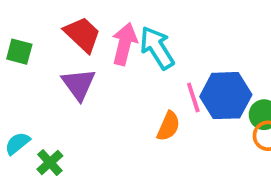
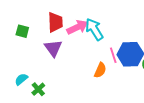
red trapezoid: (82, 34) -> (55, 22), turned 45
pink arrow: (124, 44) -> (77, 27), turned 50

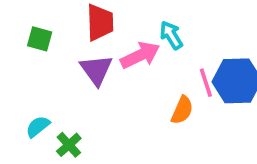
pink arrow: (77, 27) -> (140, 55), moved
cyan arrow: (94, 29) -> (171, 35), size x0.7

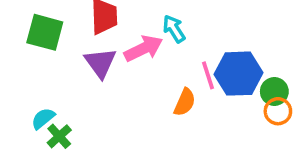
green square: (40, 39) -> (45, 32), size x1.5
green cross: (69, 145) -> (59, 136), moved

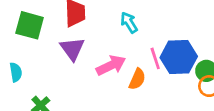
pink arrow: (143, 48) -> (111, 65), moved
cyan semicircle: (43, 118) -> (16, 72), moved, turned 120

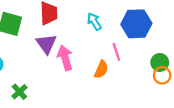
blue hexagon: (179, 57) -> (136, 24), moved
pink arrow: (111, 65) -> (65, 58), moved, turned -80

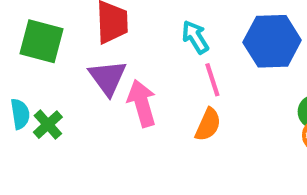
pink line: (116, 52) -> (212, 80), moved
green cross: (19, 92) -> (48, 125), moved

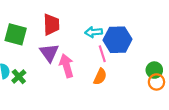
cyan arrow: (195, 37) -> (94, 32), turned -63
blue hexagon: (272, 41) -> (117, 40), moved

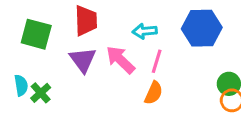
blue hexagon: (117, 40) -> (202, 28), moved
pink line: (102, 54) -> (157, 61), turned 35
pink arrow: (67, 66) -> (120, 60), moved, turned -30

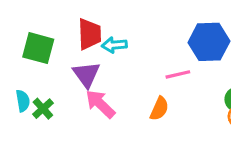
cyan arrow: (145, 31) -> (114, 45), moved
pink arrow: (120, 60) -> (100, 104), moved
pink line: (157, 61) -> (178, 74), moved, turned 60

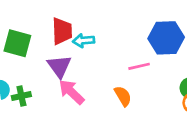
green cross: (43, 109) -> (21, 96), turned 30
orange semicircle: (159, 109) -> (123, 96), turned -55

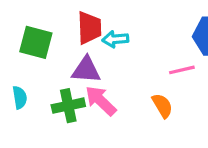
purple triangle: (59, 66) -> (86, 70), turned -50
green cross: (21, 96) -> (68, 106), moved, size x1.4

